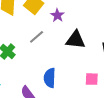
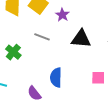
gray line: (37, 37) -> (42, 37), turned 63

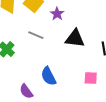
blue semicircle: (56, 78) -> (49, 76), turned -30

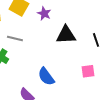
gray line: (36, 35) -> (15, 38), moved

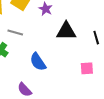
blue semicircle: (46, 77) -> (38, 62), moved

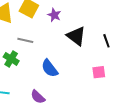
black triangle: (66, 31) -> (76, 36), turned 40

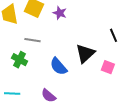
black triangle: (76, 36) -> (85, 53), moved, turned 45
pink square: (99, 72) -> (108, 67), turned 32

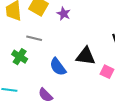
black triangle: (85, 53) -> (86, 56), turned 45

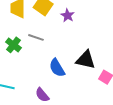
green cross: (20, 57) -> (13, 45), moved

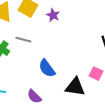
black triangle: (86, 60) -> (75, 87), moved

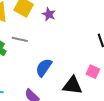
blue semicircle: (47, 68) -> (44, 68), turned 72

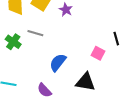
pink square: (93, 72) -> (98, 53), moved

